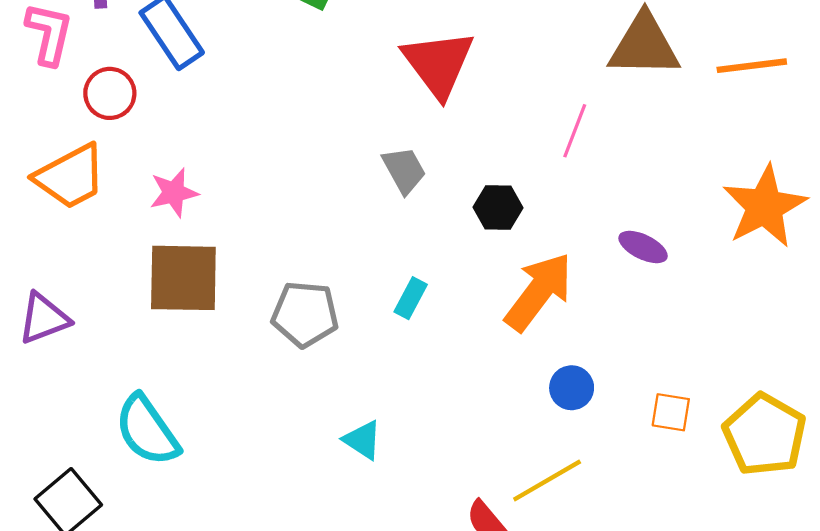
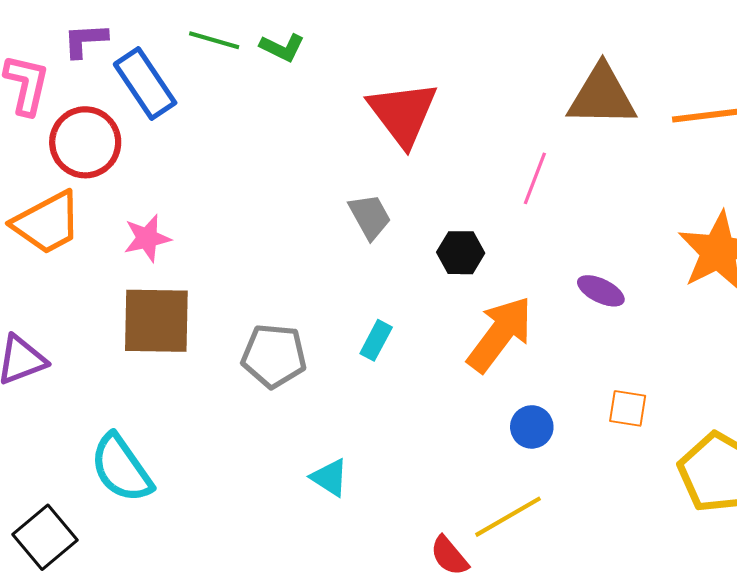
red circle: (110, 93) -> (85, 142), size x1.4
orange square: (671, 412) -> (628, 408), moved

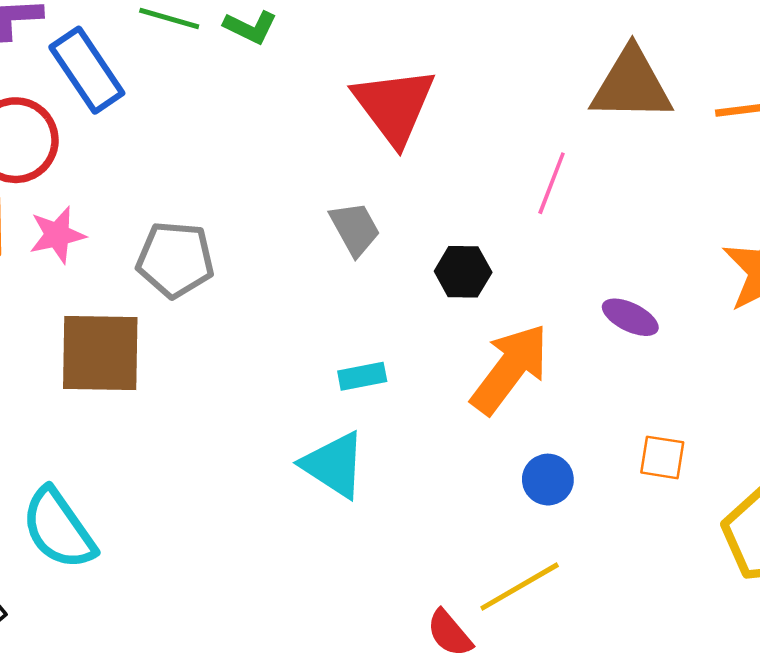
pink star: (147, 238) -> (57, 235), moved
cyan rectangle: (376, 340) -> (362, 376), turned 51
gray pentagon: (274, 356) -> (175, 259), moved
cyan triangle: (330, 477) -> (334, 465), moved, size x1.5

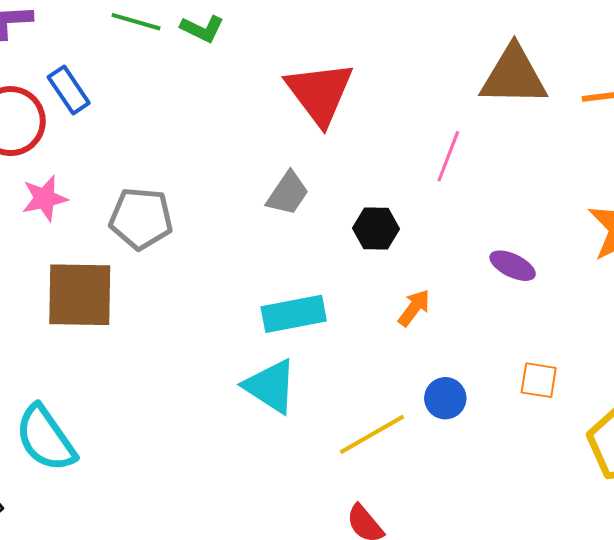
blue rectangle: (87, 70) -> (69, 90), moved, size x0.7
gray trapezoid: (355, 229) -> (288, 193), turned 63
orange arrow: (510, 369) -> (414, 308), size x0.5
cyan rectangle: (362, 376) -> (294, 314), size x1.6
yellow line: (520, 587) -> (372, 434), moved

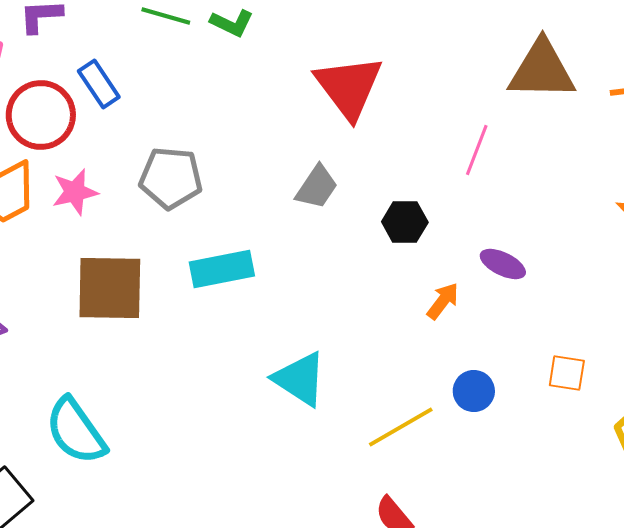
gray pentagon: (141, 218) -> (171, 178), moved
purple ellipse: (513, 266) -> (503, 264), moved
cyan rectangle: (294, 314) -> (222, 269), moved

